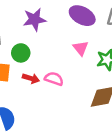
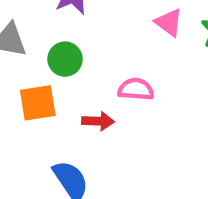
red arrow: (31, 78) -> (98, 121), moved

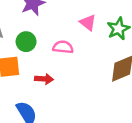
pink semicircle: (136, 89) -> (63, 47), moved

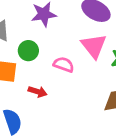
pink triangle: (88, 23) -> (94, 46), size x1.5

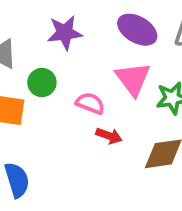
red arrow: (38, 92) -> (109, 136), moved

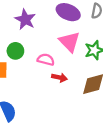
purple star: (65, 33) -> (25, 19), turned -30

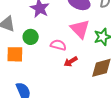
red arrow: (59, 78) -> (71, 62), turned 136

